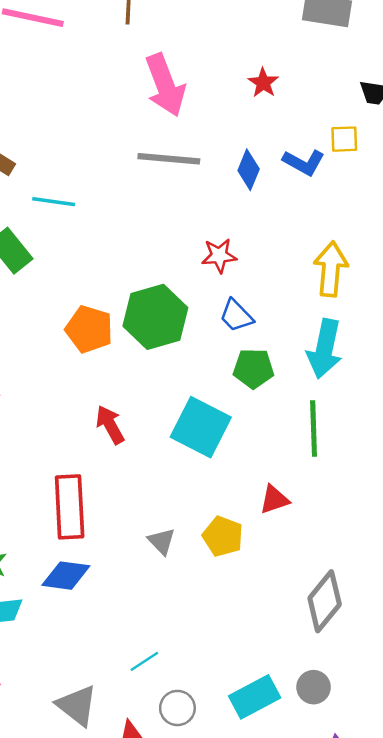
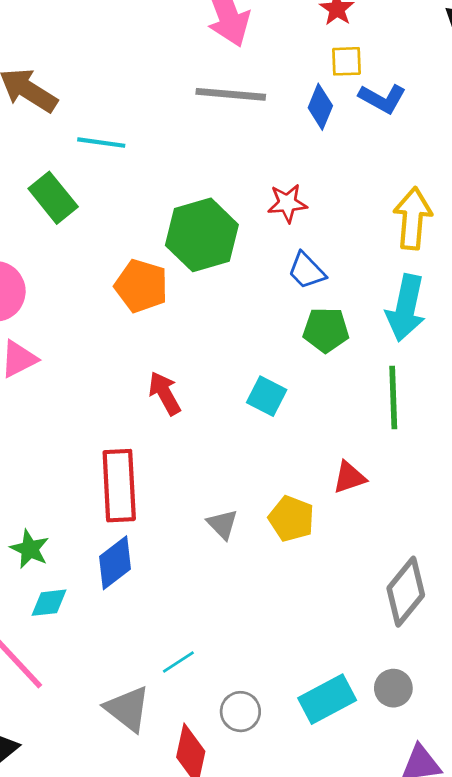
yellow square: (344, 139) -> (347, 61), moved
green hexagon: (155, 317) -> (202, 235), moved
cyan square: (201, 427) -> (267, 396), size x0.6
blue diamond: (66, 576) -> (115, 563), turned -45
cyan line: (144, 661) -> (178, 662), moved

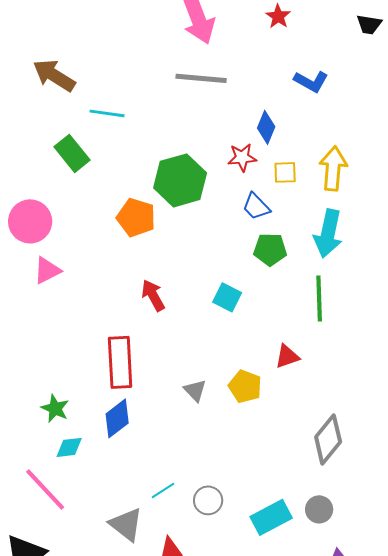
yellow square: (347, 61) -> (285, 172), moved
blue diamond: (320, 107) -> (266, 127), moved
gray circle: (240, 712) -> (208, 500), moved

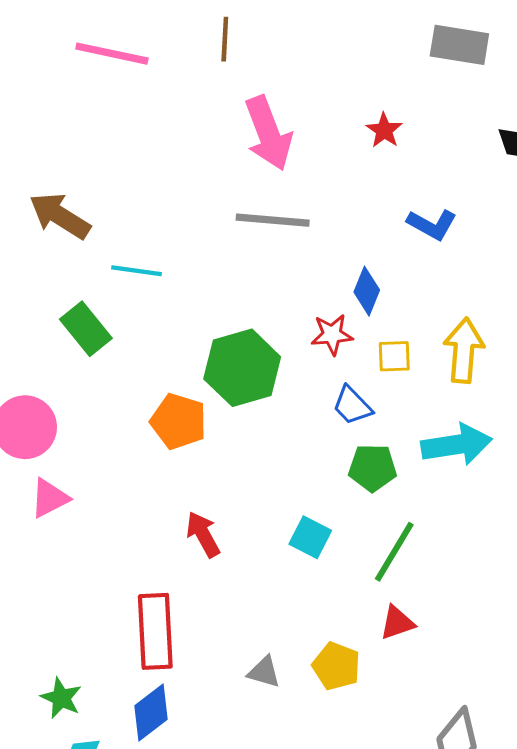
cyan arrow: (328, 233) -> (457, 445), turned -111
green line: (319, 298) -> (394, 552), moved, turned 33
gray triangle: (195, 390) -> (264, 672), turned -30

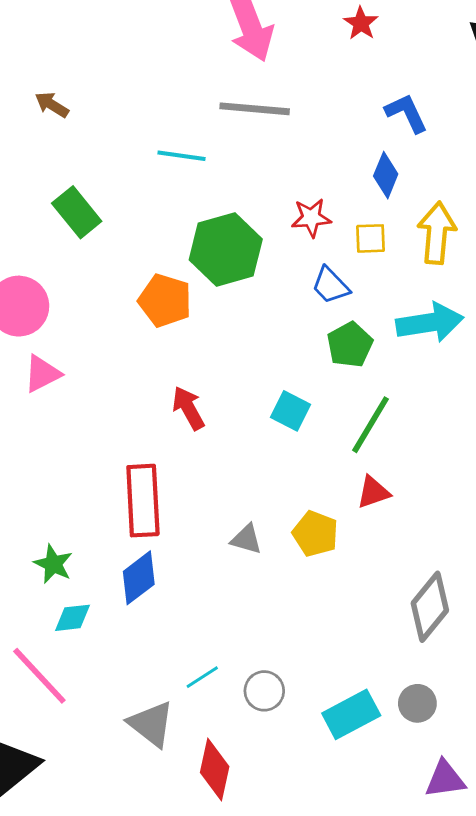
brown arrow: (60, 216) -> (52, 105), size x0.6
blue L-shape: (432, 224) -> (406, 113), turned -144
cyan line: (136, 271) -> (182, 156), moved
blue diamond: (367, 291) -> (386, 175), moved
green pentagon: (373, 468) -> (350, 345), turned -30

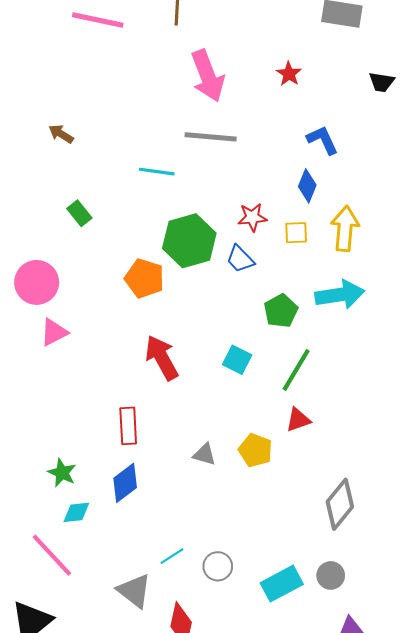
green rectangle: (77, 212) -> (79, 213), size x0.7
blue trapezoid: (331, 285) -> (240, 259), moved
red arrow: (188, 408) -> (162, 358), size x1.4
red rectangle: (143, 501) -> (128, 426), size x0.7

